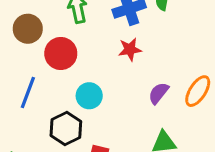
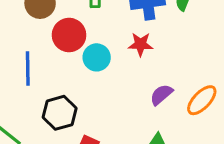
blue line: (28, 92) -> (28, 68), turned -32
cyan circle: (89, 96) -> (97, 57), moved

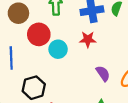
purple semicircle: (161, 95) -> (103, 73), turned 98

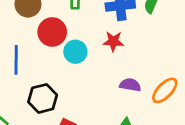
purple semicircle: (103, 73) -> (130, 85), turned -49

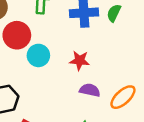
red star: (113, 41) -> (80, 61), moved

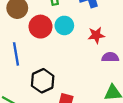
cyan circle: (38, 55) -> (64, 25), moved

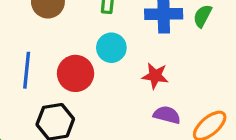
red circle: (41, 27) -> (76, 73), moved

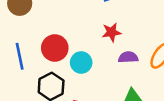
cyan circle: (111, 48) -> (81, 63), moved

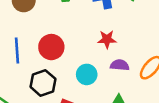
cyan circle: (81, 63) -> (87, 74), moved

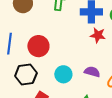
red star: (107, 39) -> (98, 35), moved

